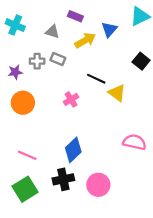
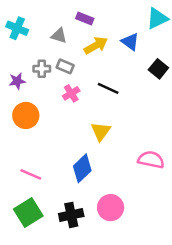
blue triangle: (109, 29) -> (130, 42), moved, turned -35
yellow triangle: (117, 93) -> (101, 131), moved, turned 30
pink cross: (71, 99) -> (71, 93), moved
black cross: (63, 179) -> (71, 215), moved

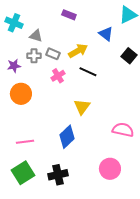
gray triangle: (59, 36) -> (36, 36), moved
yellow arrow: (96, 45) -> (78, 51), moved
pink line: (31, 174) -> (25, 142), turned -30
pink circle: (111, 208) -> (110, 169), moved

